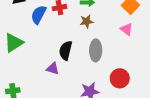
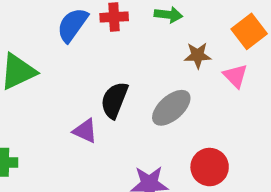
brown star: (87, 21) -> (198, 55), moved
gray ellipse: (96, 50) -> (171, 108), turned 40

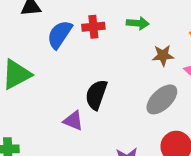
gray ellipse: (171, 108) -> (162, 99), moved

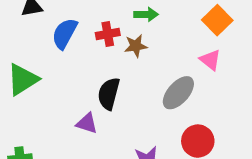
red cross: (93, 27) -> (108, 34), moved
brown star: (163, 55) -> (136, 46), moved

